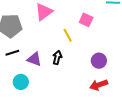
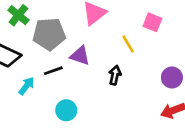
purple triangle: (34, 59) -> (80, 56), moved

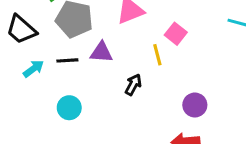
pink square: (152, 22) -> (176, 34), moved
purple triangle: (80, 56) -> (101, 52), turned -30

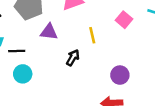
pink square: (176, 34) -> (124, 20), moved
black line: (67, 60) -> (17, 51), moved

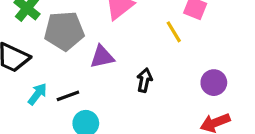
yellow line: (92, 35) -> (174, 32), moved

